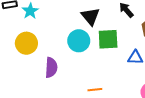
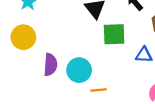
cyan circle: (79, 41) -> (79, 70), moved

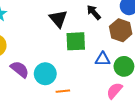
purple semicircle: (50, 65) -> (20, 69), turned -54

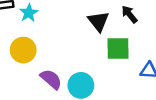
black arrow: (94, 12) -> (129, 14), moved

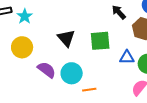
black arrow: (129, 14) -> (119, 12), moved
black triangle: (98, 21) -> (66, 38), moved

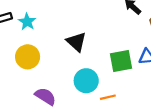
green square: (100, 41) -> (121, 61), moved
purple semicircle: (47, 70) -> (45, 96), moved

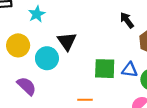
cyan star: (27, 22) -> (37, 14), moved
cyan circle: (86, 81) -> (47, 58), moved

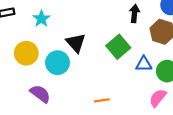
black arrow: (127, 20) -> (134, 13), turned 49
green square: (105, 69) -> (118, 47), moved, turned -35

